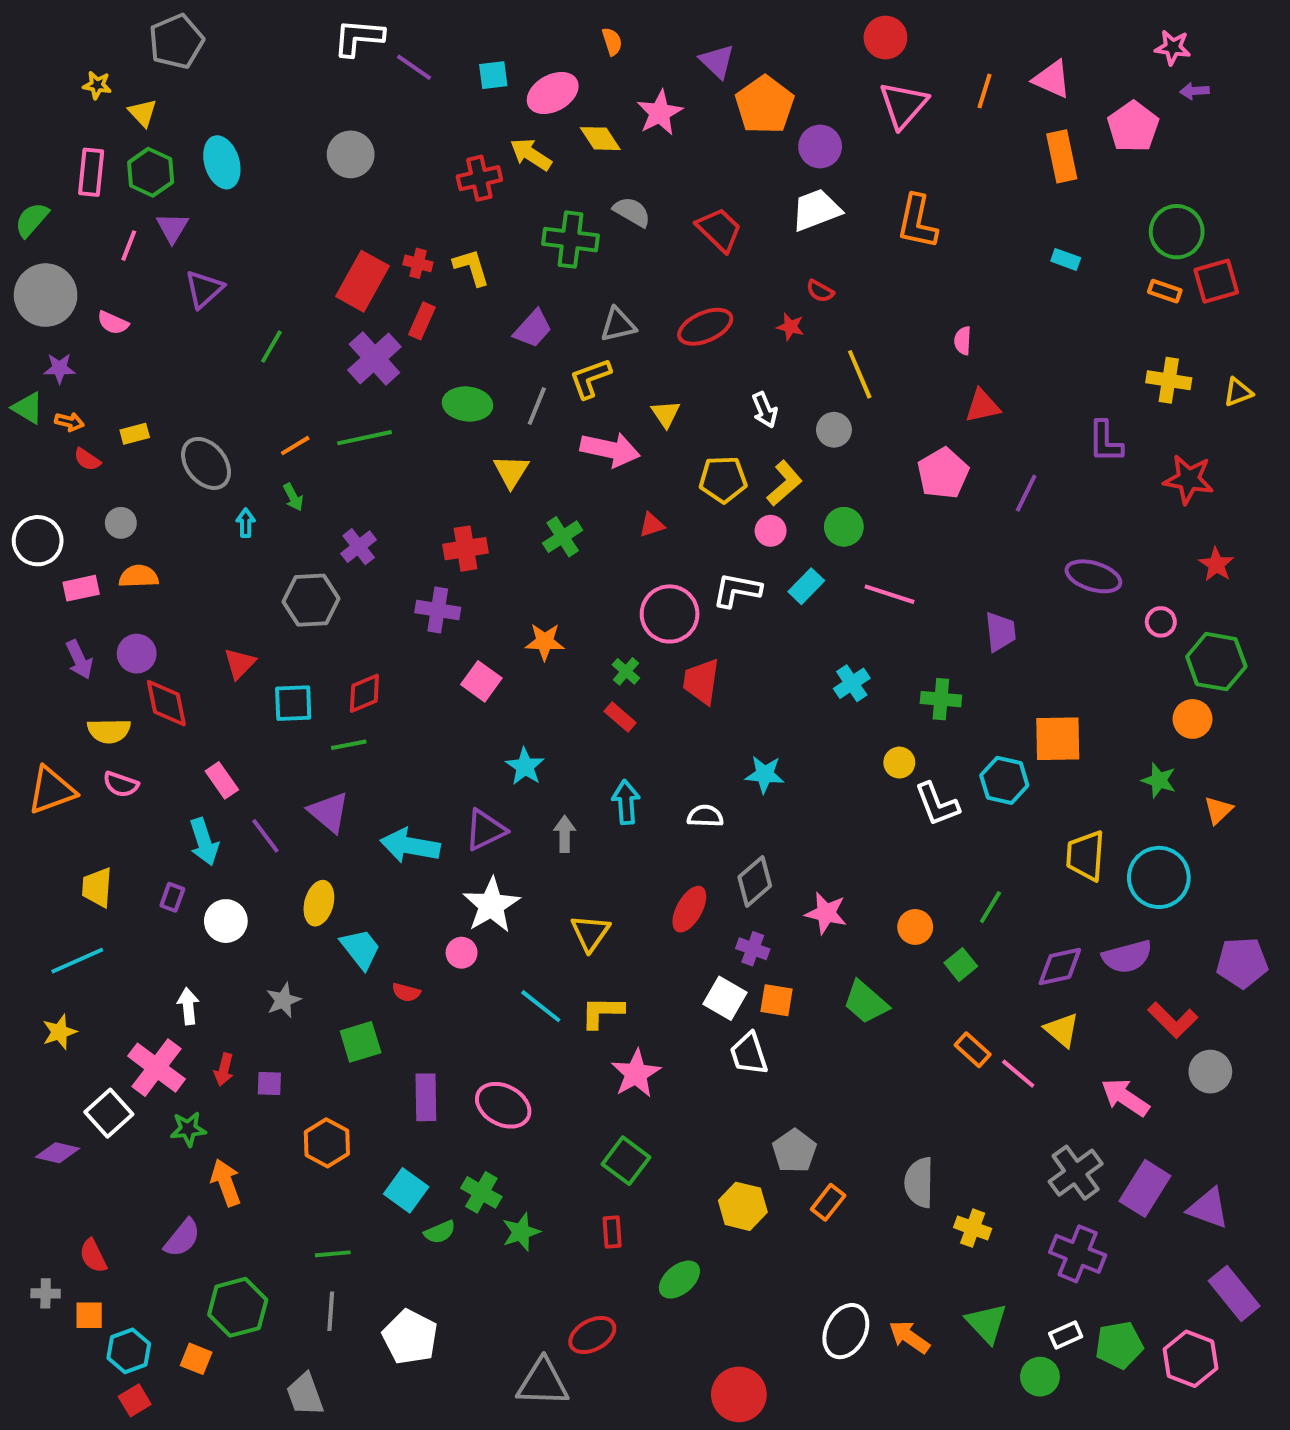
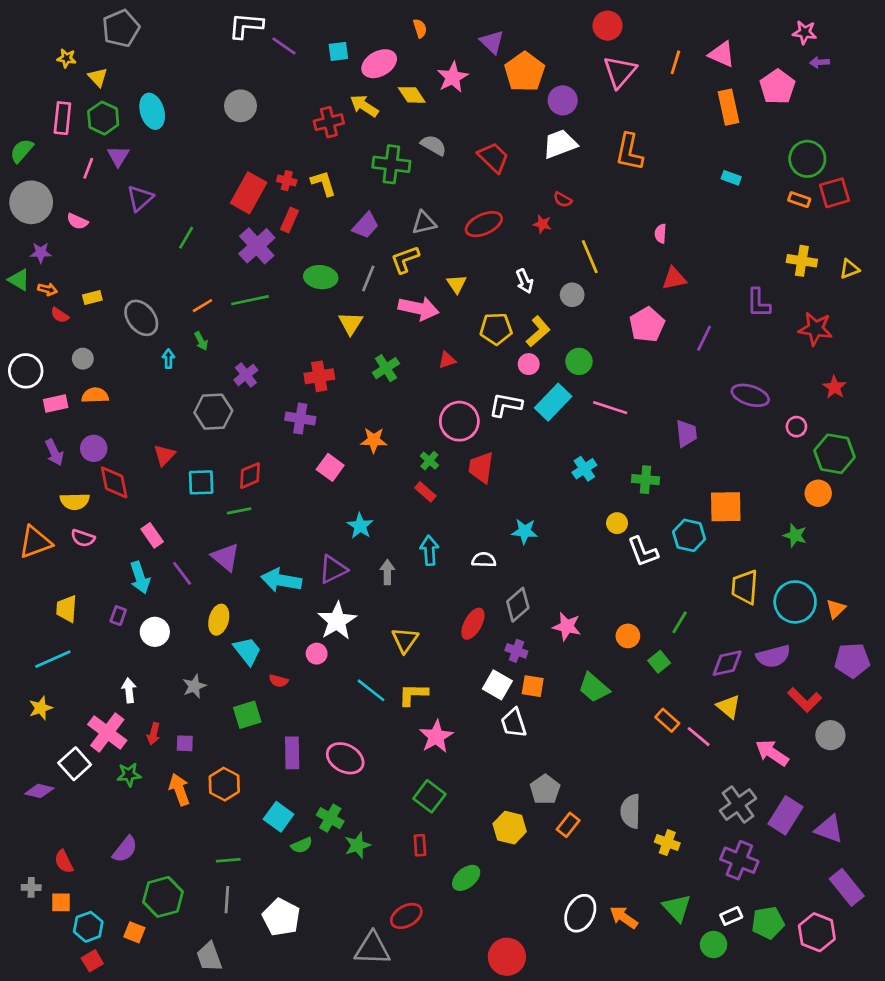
cyan rectangle: (806, 586) -> (553, 402), size x1.5
orange triangle: (1218, 810) -> (836, 609), moved
orange arrow: (226, 1182) -> (179, 790), moved

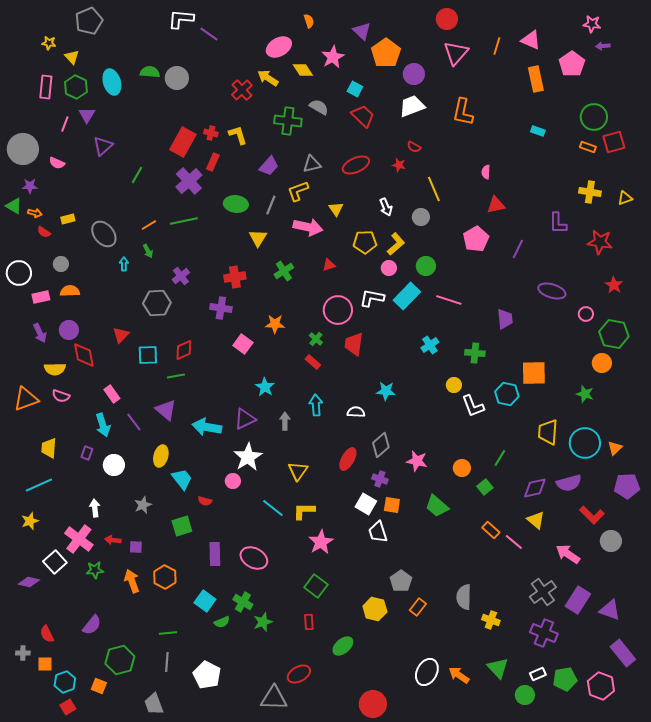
cyan square: (338, 51) -> (355, 89), moved, turned 35
red cross: (329, 122) -> (242, 90), turned -30
green semicircle: (22, 151) -> (150, 72), moved, turned 54
red arrow: (153, 734) -> (113, 540), turned 84

